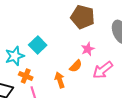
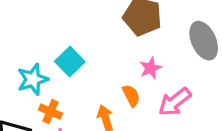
orange semicircle: (76, 66) -> (131, 95), turned -72

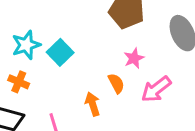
cyan star: (33, 79) -> (26, 45), moved
orange cross: (50, 112) -> (19, 82), moved

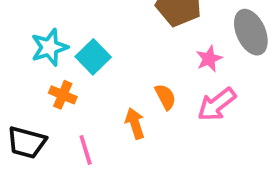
pink star: (134, 58) -> (209, 59), moved
orange cross: (19, 82) -> (63, 95), moved

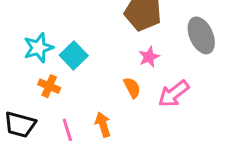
pink star: (209, 59) -> (149, 57), moved
orange arrow: (135, 123) -> (103, 125), moved

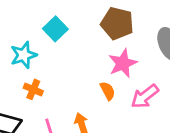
cyan square: (74, 55) -> (55, 29), moved
pink star: (149, 57) -> (123, 63), size x1.5

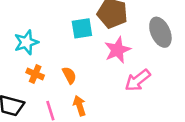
cyan square: (55, 29) -> (82, 28), moved, turned 35
orange semicircle: (108, 91) -> (69, 75), moved

